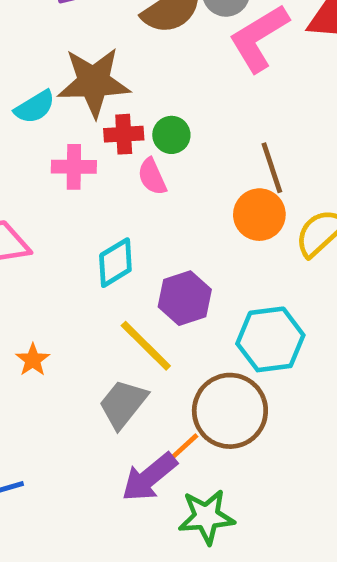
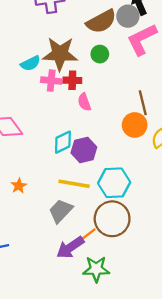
green circle: (171, 135) -> (100, 54), moved
pink cross: (74, 167) -> (51, 81), moved
purple hexagon: (185, 298) -> (84, 150), moved
cyan hexagon: (270, 339) -> (114, 183), moved
yellow line: (146, 346) -> (74, 184), turned -40

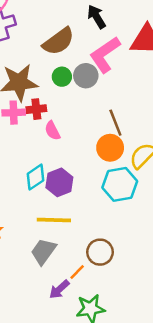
gray circle: (128, 16) -> (86, 76), moved
cyan hexagon: (114, 183) -> (120, 184), moved
brown circle: (112, 219) -> (100, 252), size x0.7
purple arrow: (70, 248) -> (59, 289), size x0.7

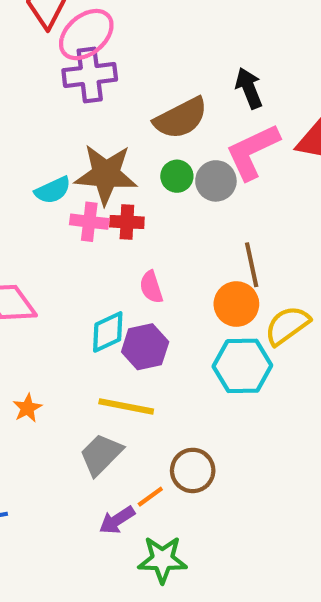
pink semicircle: (52, 131) -> (151, 287), moved

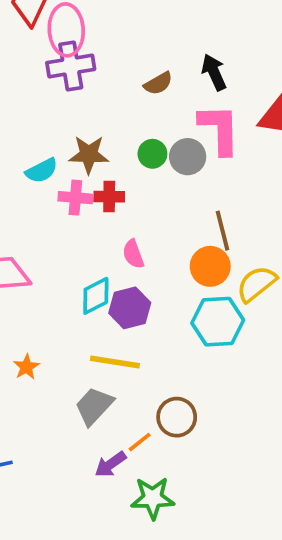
pink ellipse: (86, 35) -> (66, 30), turned -51
brown semicircle: (181, 118) -> (158, 83), moved, size x0.6
pink L-shape: (252, 152) -> (219, 129), turned 116
brown star: (106, 174) -> (89, 155), size x0.7

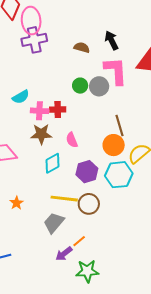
brown semicircle: (158, 83) -> (82, 48), turned -133
brown star: (89, 155) -> (41, 134), moved
purple hexagon: (130, 308) -> (87, 172), moved
brown circle: (177, 417) -> (89, 204), moved

